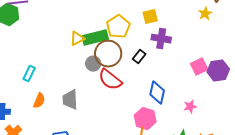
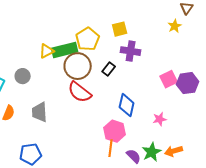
gray circle: (93, 64) -> (23, 76), moved

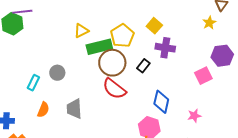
yellow square: (120, 29) -> (154, 26), turned -35
yellow triangle: (47, 51) -> (81, 31), moved
purple hexagon: (188, 83) -> (222, 56), moved

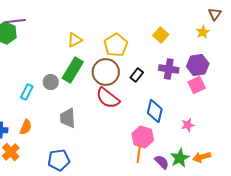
yellow square: (154, 26) -> (161, 35), moved
green rectangle: (99, 47) -> (73, 70), moved, turned -45
purple cross: (165, 48) -> (169, 69), moved
purple hexagon: (222, 56) -> (198, 65), moved
orange semicircle: (43, 110) -> (26, 127), moved

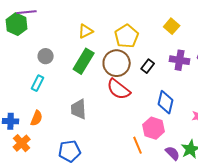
gray circle: (51, 82) -> (46, 56), moved
orange line: (139, 154) -> (138, 145), moved, turned -30

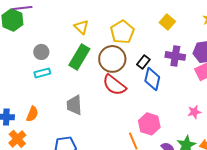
yellow triangle: (86, 31) -> (81, 27), turned -49
cyan rectangle: (38, 83) -> (42, 73), moved, turned 49
blue diamond: (166, 102) -> (152, 79), moved

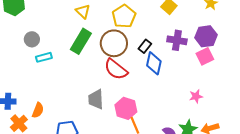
gray circle: (41, 52) -> (32, 39), moved
gray trapezoid: (74, 105) -> (96, 99), moved
orange semicircle: (32, 114) -> (38, 110), moved
pink hexagon: (149, 124) -> (126, 108), moved

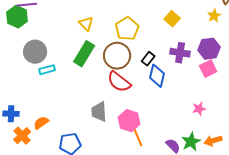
gray circle: (32, 39) -> (35, 52), size x1.5
orange semicircle: (38, 110) -> (41, 123), turned -147

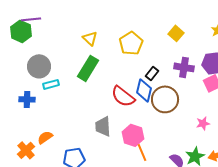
brown circle: (117, 56) -> (165, 99), moved
blue diamond: (157, 76) -> (144, 90), moved
blue cross: (11, 114) -> (27, 99), moved

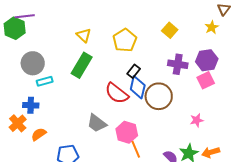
black rectangle: (152, 73) -> (134, 71), moved
blue cross: (27, 99) -> (31, 105), moved
gray trapezoid: (103, 126) -> (97, 123), turned -50
orange cross: (26, 150) -> (18, 123), moved

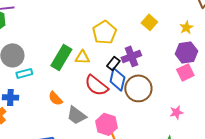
yellow star: (212, 27) -> (186, 27), moved
yellow triangle: (84, 35) -> (82, 57), moved, turned -42
purple cross: (178, 64) -> (131, 56), moved, turned -30
orange semicircle: (39, 134) -> (55, 98), moved, turned -98

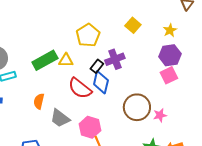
green rectangle: (61, 57) -> (45, 60), turned 30
brown circle: (138, 88) -> (137, 107), moved
orange semicircle: (55, 98) -> (39, 101), turned 56

